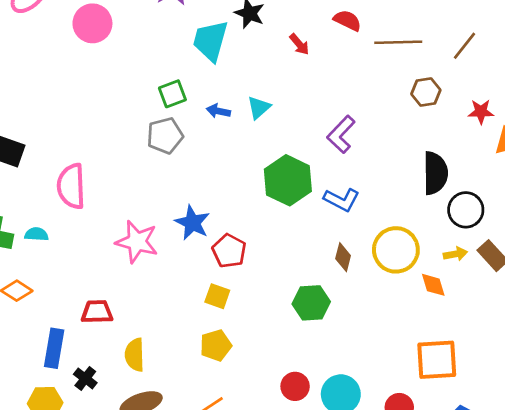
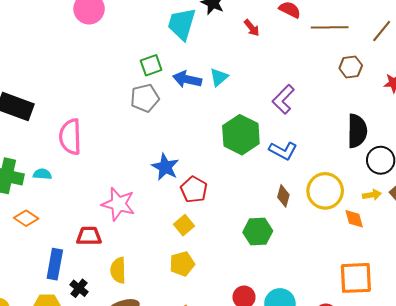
blue arrow: (218, 111) -> (187, 79), size x1.5
pink star: (137, 242) -> (118, 204), moved
yellow square: (217, 296) -> (184, 225), turned 30

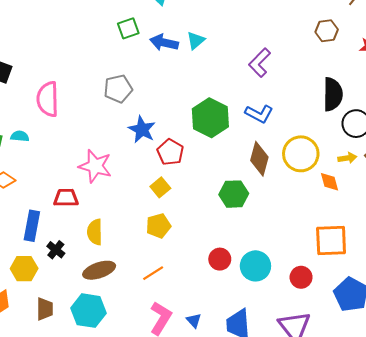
gray pentagon: (145, 98) -> (118, 89), moved
green hexagon: (241, 135) -> (210, 118), moved
brown diamond: (283, 196) -> (259, 159), size x1.5

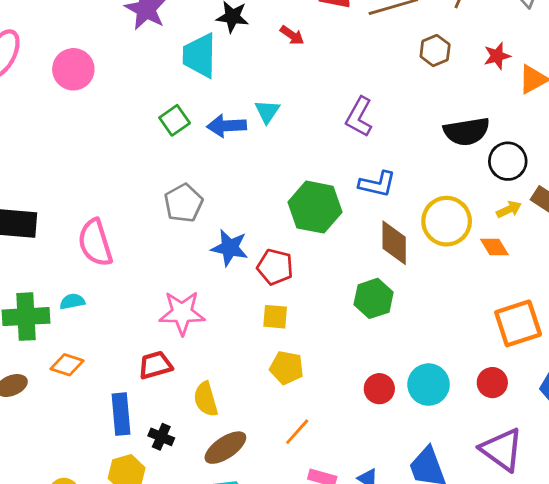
black semicircle: (333, 94) -> (467, 131), turned 96
yellow square: (160, 187) -> (275, 317), turned -30
yellow pentagon: (158, 226) -> (287, 368), turned -30

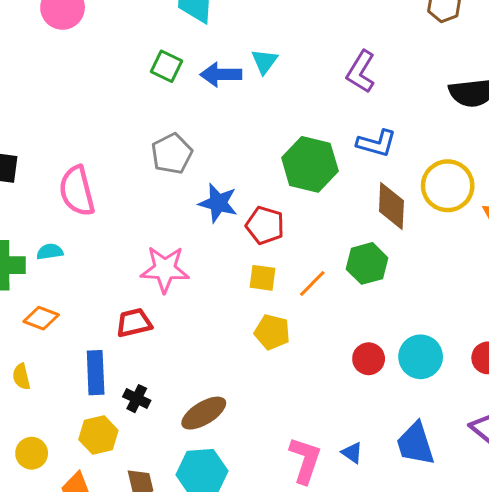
green square: (175, 120) -> (166, 66), turned -32
yellow semicircle: (206, 399) -> (21, 377), moved, size x0.7
orange line: (297, 432) -> (312, 284), moved

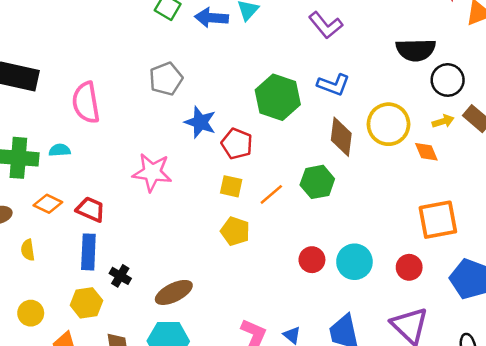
purple L-shape: (361, 72) -> (326, 25), turned -76
red trapezoid: (134, 323) -> (91, 209), moved, turned 32

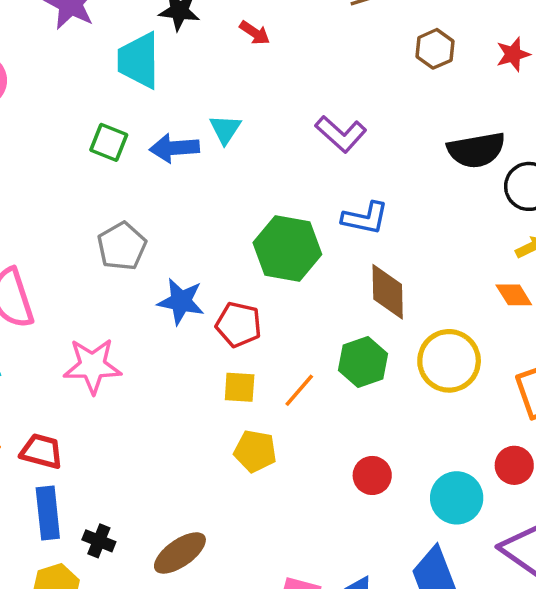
yellow circle: (388, 124) -> (449, 361), moved
pink star: (152, 172) -> (92, 366), moved
cyan circle: (354, 262) -> (457, 498), moved

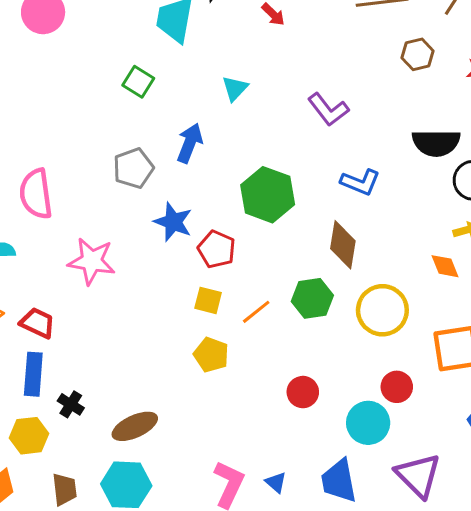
blue arrow: (174, 148) -> (190, 143), moved, turned 105
blue L-shape: (365, 218) -> (360, 182), moved
red circle: (514, 465) -> (397, 387), moved

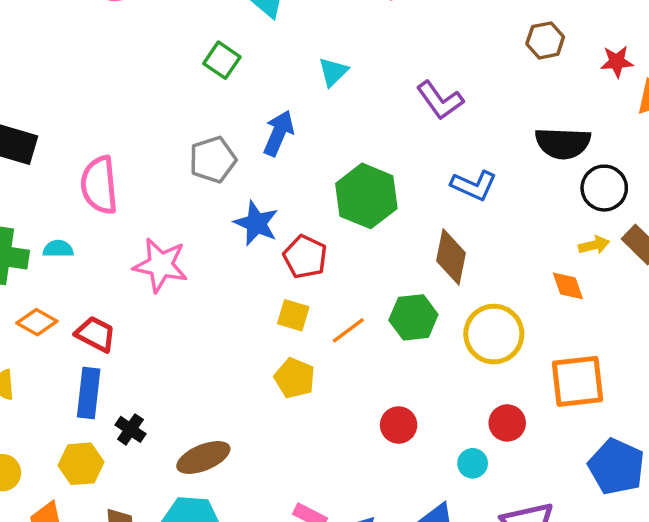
cyan circle: (368, 423) -> (473, 463), size x0.6

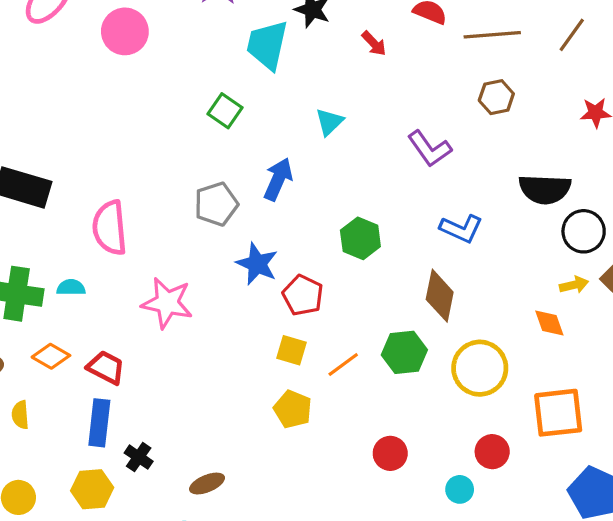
brown hexagon: (545, 40) -> (496, 97), moved
green hexagon: (366, 196) -> (360, 238), size x0.7
brown ellipse: (203, 457) -> (207, 484), size x0.7

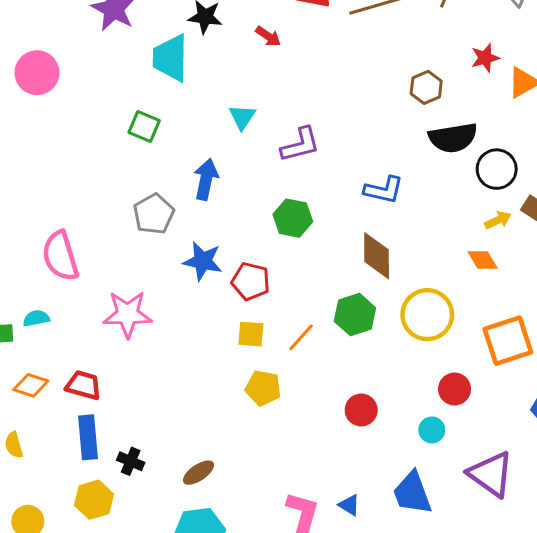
brown hexagon: (496, 97) -> (426, 87), moved
purple L-shape: (430, 149) -> (300, 145), moved, turned -57

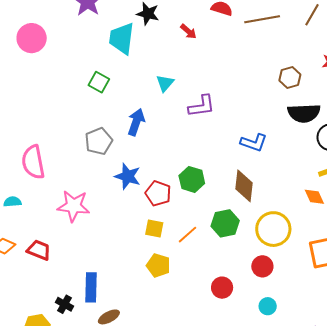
green hexagon: (293, 218) -> (192, 179), moved
red circle: (455, 389) -> (262, 266), moved
blue rectangle: (88, 437) -> (91, 287), moved

